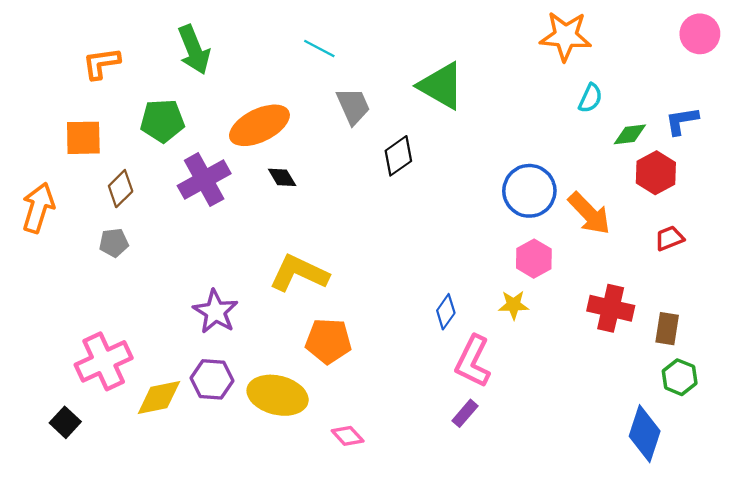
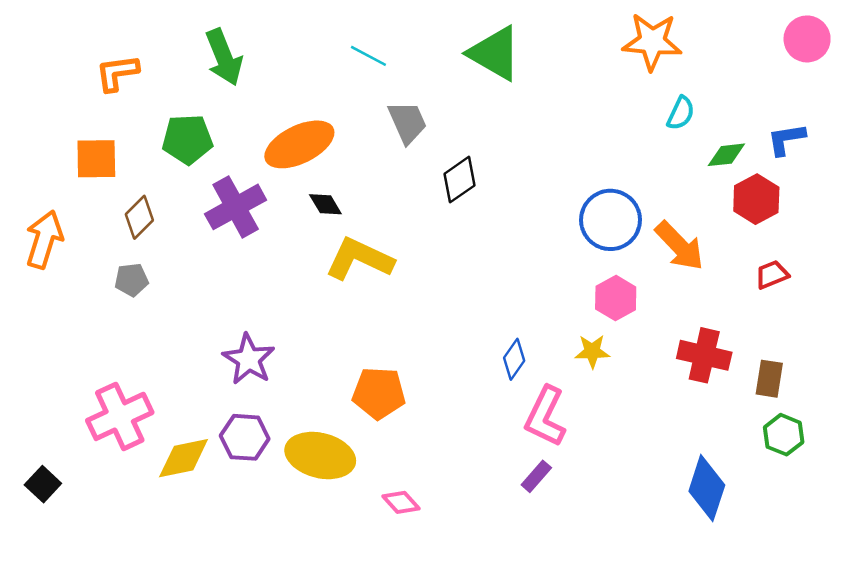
green triangle: (441, 86) -> (495, 53), moved
yellow L-shape: (299, 273) -> (359, 259), moved
black square: (65, 422) -> (43, 484), moved
blue diamond: (645, 434) -> (707, 488), moved

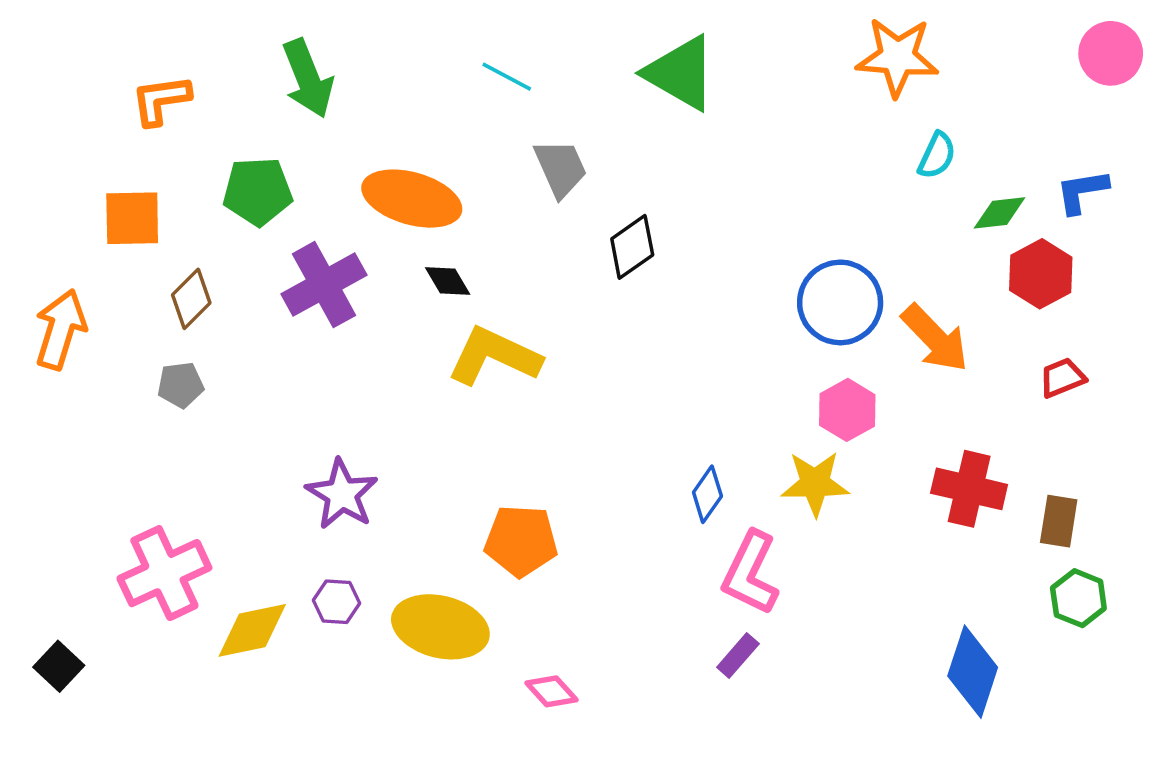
orange ellipse: (299, 144) -> (412, 199), turned 42
yellow star: (592, 351) -> (815, 483), size x1.4
purple hexagon: (245, 437) -> (336, 602), size x0.7

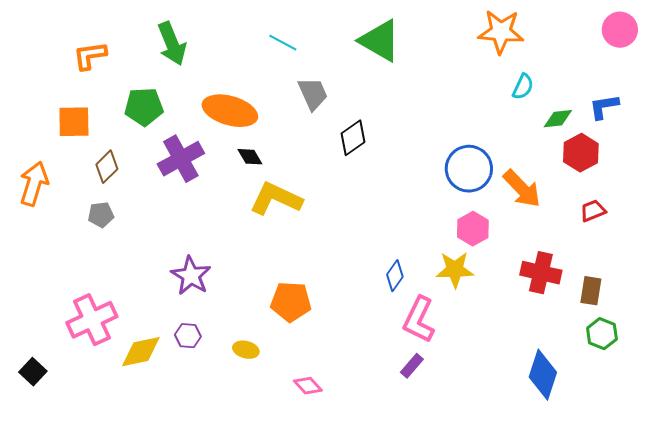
yellow ellipse: (440, 627) -> (246, 350), size x0.5

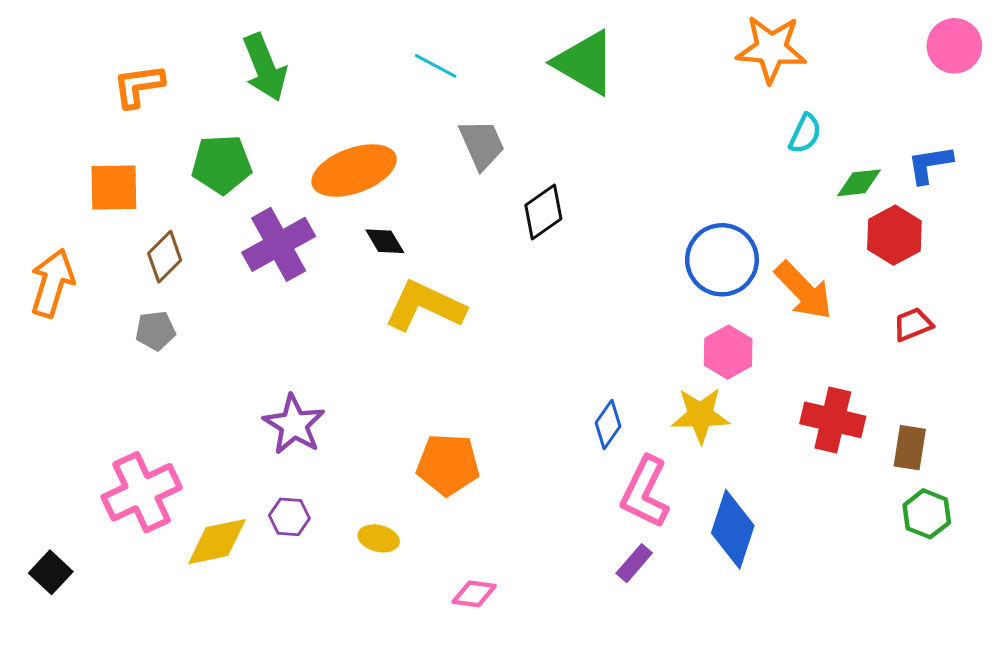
orange ellipse: (230, 111) -> (354, 171), turned -36
blue diamond: (543, 375) -> (733, 529), moved
pink diamond: (308, 386) -> (474, 594), turned -40

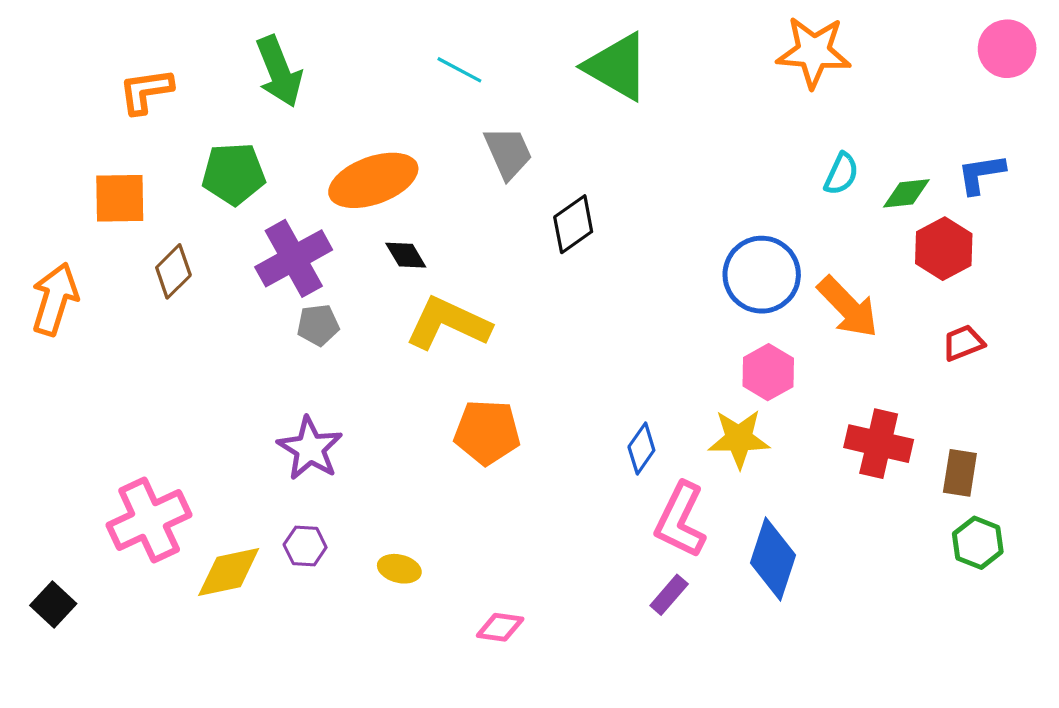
cyan semicircle: (805, 134) -> (841, 174), moved
gray pentagon: (155, 331) -> (318, 325), moved
orange pentagon: (448, 465) -> (487, 432), moved

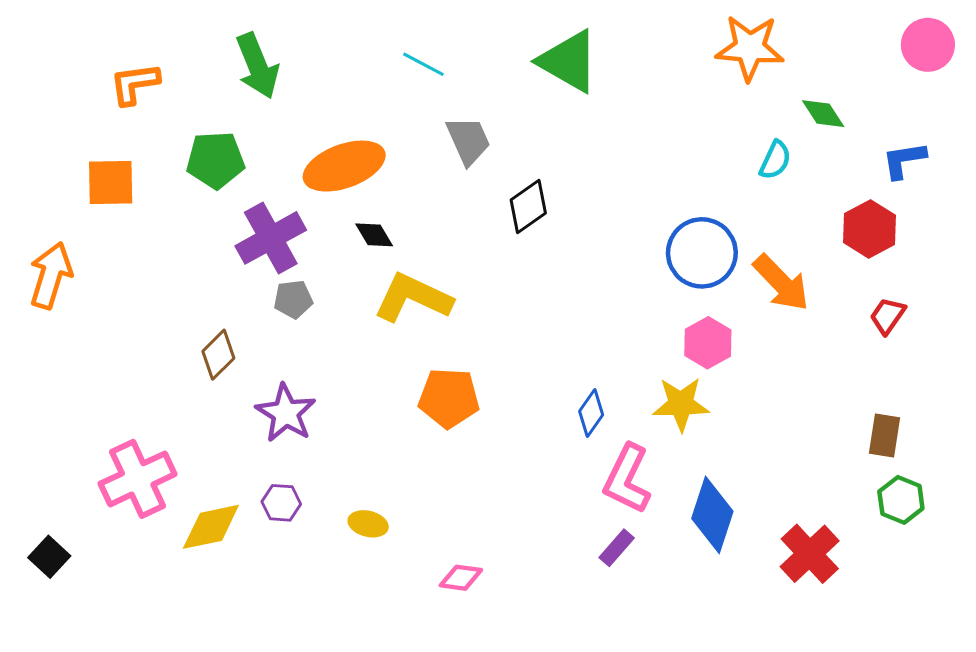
green diamond: (906, 193) -> (823, 114), moved, turned 63
brown diamond: (173, 271) -> (218, 355), moved
red trapezoid: (963, 343) -> (888, 316), turned -33
red cross: (879, 444) -> (810, 554), moved, turned 34

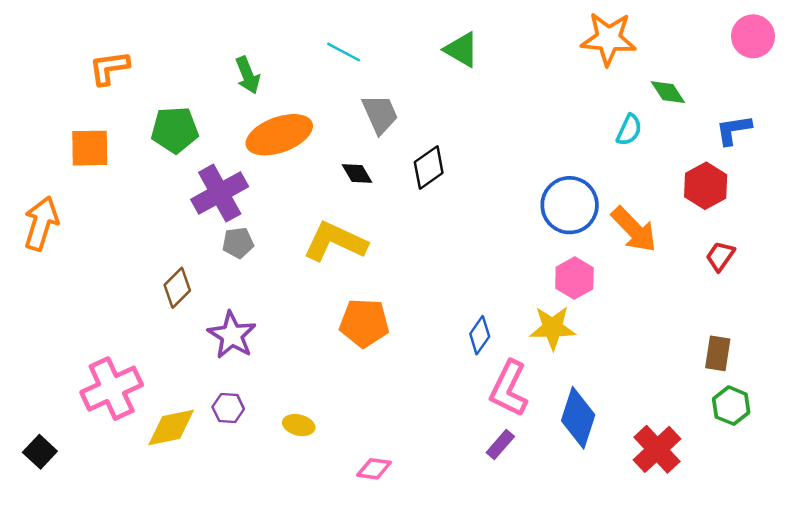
green triangle: (569, 61) -> (461, 50), size x0.7
green arrow: (257, 66) -> (248, 75), moved, size x0.7
black diamond: (374, 235) -> (357, 174), moved

